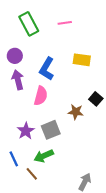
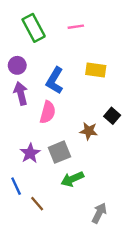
green arrow: (44, 156) -> (72, 179), moved

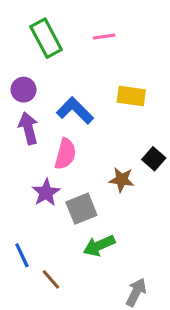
blue L-shape: (55, 81) -> (75, 111), turned 104
purple star: (30, 153) -> (46, 193), moved

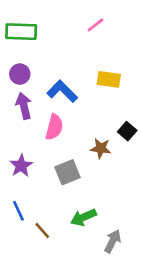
pink line: (104, 37) -> (95, 25), moved, turned -30
green rectangle: (46, 38) -> (21, 32), moved, turned -60
purple star: (46, 193) -> (21, 166), moved
green arrow: (99, 246) -> (83, 217), moved

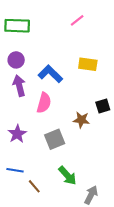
black square: (127, 131) -> (103, 106), turned 32
blue line: (18, 211) -> (15, 170), turned -56
green arrow: (83, 217) -> (67, 176), turned -108

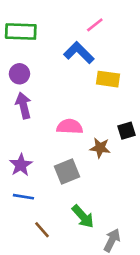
blue L-shape: (50, 74) -> (79, 53), moved
pink semicircle: (44, 103) -> (70, 127), moved, turned -102
blue line: (15, 170) -> (23, 197), moved

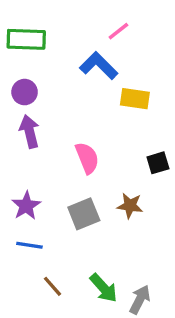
pink semicircle: (70, 127) -> (87, 158), turned 65
brown star: (100, 148) -> (130, 206), moved
green arrow: (83, 216) -> (104, 288), moved

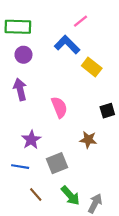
purple circle: (25, 92) -> (23, 55), moved
yellow rectangle: (135, 99) -> (92, 67), turned 30
purple star: (26, 206) -> (31, 140), moved
gray square: (84, 214) -> (57, 163), moved

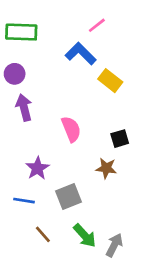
purple circle: (23, 55) -> (15, 74), moved
black square: (107, 111) -> (120, 139), moved

